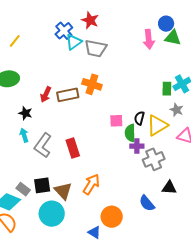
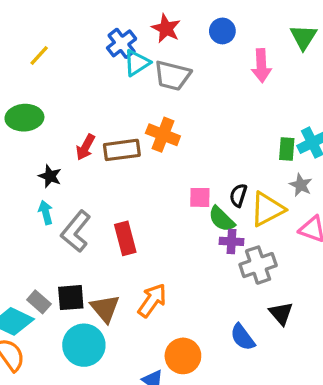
blue circle: (166, 24) -> (222, 31), moved
green triangle: (173, 38) -> (303, 37), moved, turned 48
green semicircle: (130, 133) -> (222, 219), turned -48
black triangle: (169, 188) -> (281, 313), turned 42

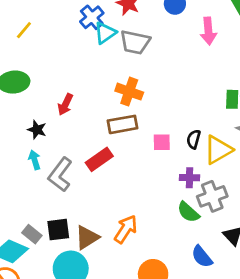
brown rectangle: (122, 150) -> (123, 124), moved
green semicircle: (222, 219) -> (188, 212), moved
red rectangle: (125, 238) -> (99, 159), moved, turned 72
brown triangle: (105, 308) -> (87, 237), turned 40

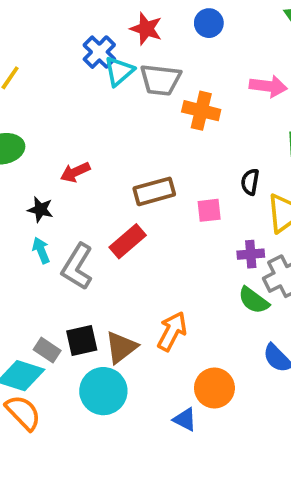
pink arrow: (208, 31) -> (268, 86), moved, turned -72
orange cross: (129, 92) -> (201, 111), moved
red arrow: (65, 104) -> (75, 172), turned 45
black semicircle: (194, 139) -> (250, 182), moved

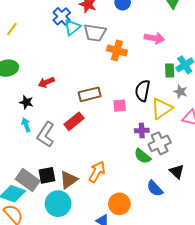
black semicircle: (250, 182) -> (143, 91), size x1.5
gray rectangle: (47, 350) -> (28, 180), size x1.6

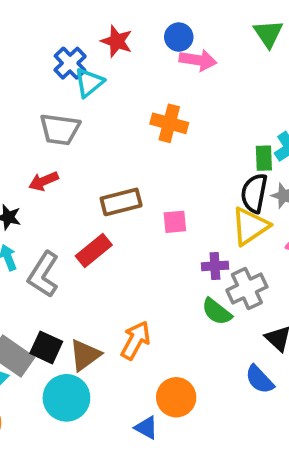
gray trapezoid: (95, 33) -> (60, 129), moved
pink arrow: (154, 38) -> (198, 60), moved
black semicircle: (143, 91) -> (254, 193), moved
black square: (47, 175) -> (46, 347), turned 36
blue semicircle: (155, 188) -> (260, 379), moved

